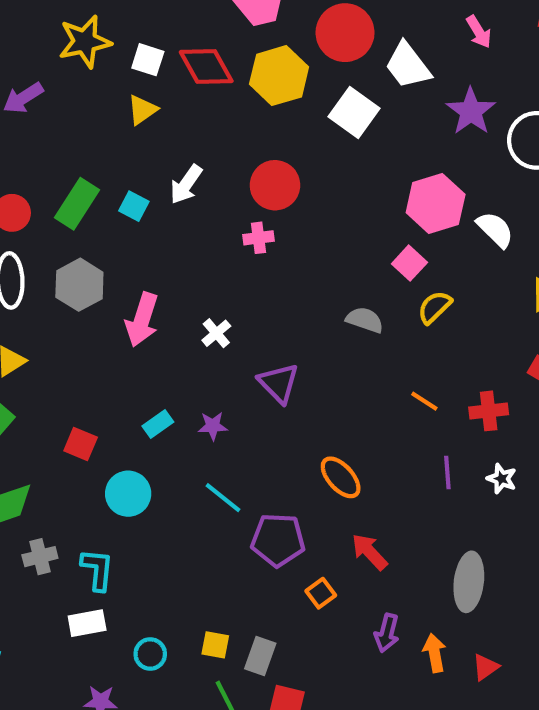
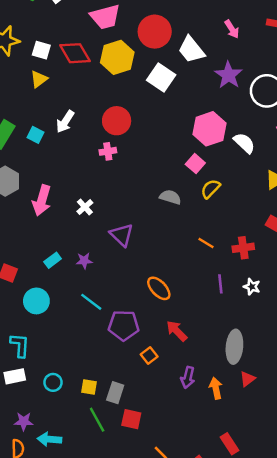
cyan circle: (150, 654) -> (53, 382), moved
red triangle: (485, 667) -> (247, 379), moved

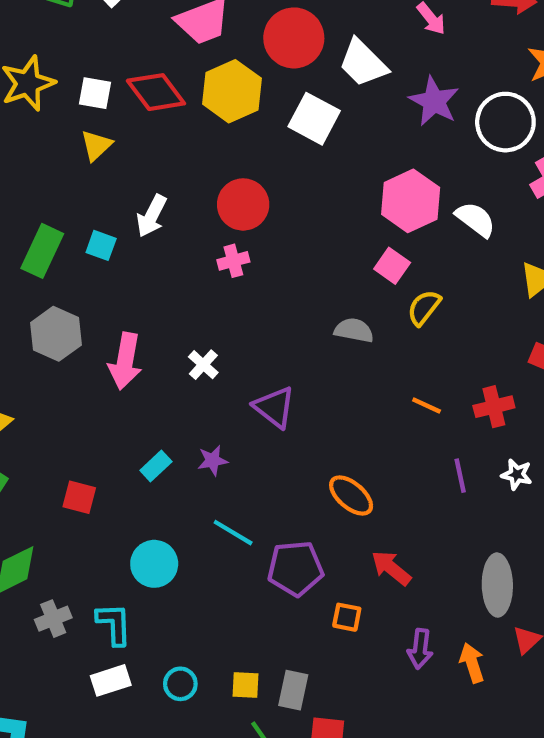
cyan circle: (36, 301) -> (154, 564), moved
orange square: (149, 355) -> (347, 617), turned -35

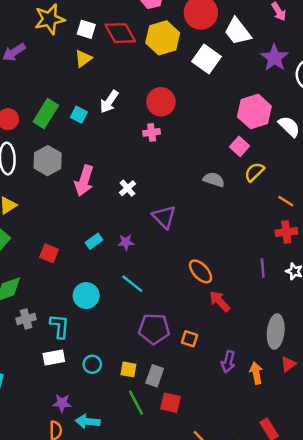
orange line: (427, 406) -> (286, 201), moved
purple pentagon: (295, 568) -> (154, 329), moved
red arrow: (391, 568) -> (220, 301), moved

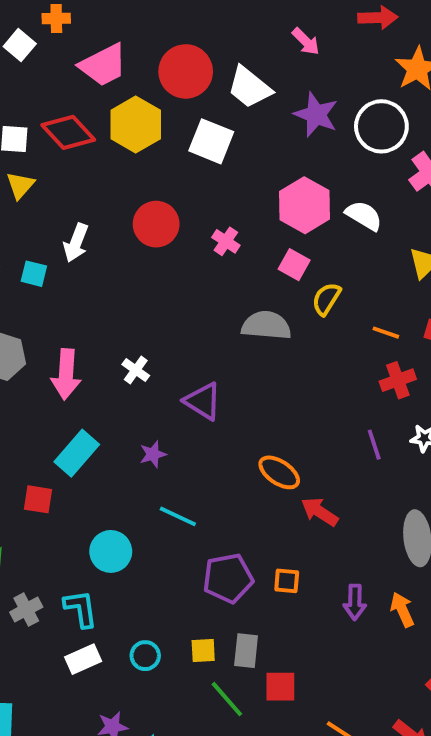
pink cross: (152, 132) -> (226, 241), moved, turned -35
gray semicircle: (214, 180) -> (266, 325), size x1.4
cyan rectangle: (94, 241) -> (77, 453), moved, size x1.6

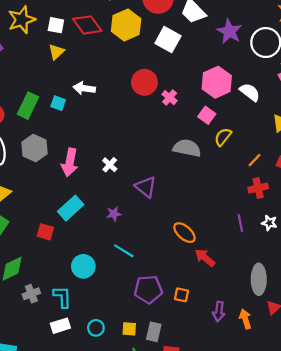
red circle: (156, 224) -> (144, 82), moved
white arrow: (76, 243) -> (84, 88), turned 70
orange line: (386, 333) -> (254, 160), turned -72

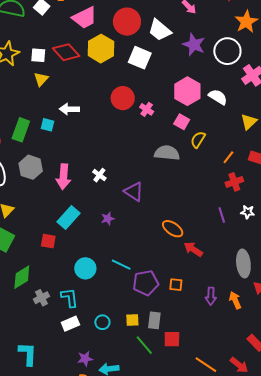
cyan line: (124, 251) -> (121, 265), moved

